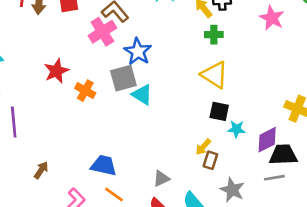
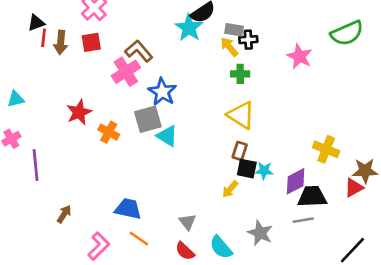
black square: (219, 111) -> (247, 169), moved
brown rectangle: (210, 160) -> (240, 151), moved
gray triangle: (161, 179) -> (187, 222), turned -42

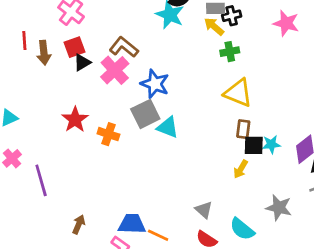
black triangle: (36, 23) -> (82, 62), moved
red line: (44, 38) -> (24, 40), moved
blue trapezoid: (128, 209) -> (132, 224), moved

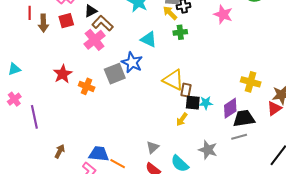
black triangle: (82, 62) -> (91, 11), moved
blue star: (155, 84) -> (132, 62), moved
yellow triangle: (238, 93) -> (173, 80), moved
cyan triangle: (168, 127) -> (149, 39), moved
gray triangle: (204, 210) -> (153, 147), turned 32

